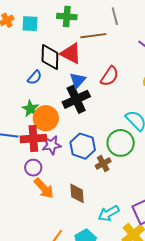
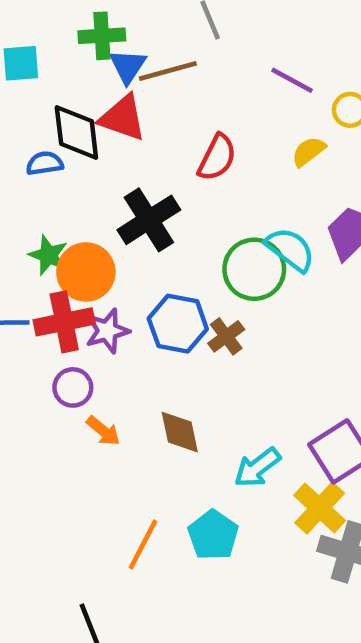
blue semicircle: (35, 77) -> (45, 163), moved, turned -133
blue triangle: (78, 80) -> (128, 66), moved
green circle: (121, 143) -> (254, 269), moved
brown cross: (103, 163) -> (226, 336), moved
orange arrow: (44, 188) -> (103, 431), size x0.7

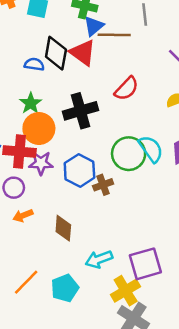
green star: (48, 255) -> (31, 103), moved
orange arrow: (103, 431) -> (23, 216), turned 102

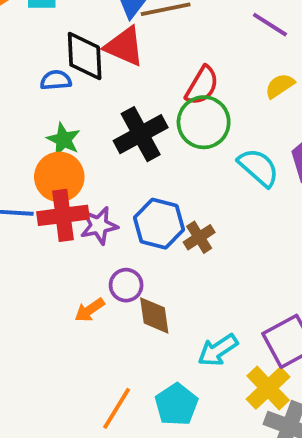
orange circle: (39, 128) -> (59, 177), moved
green circle: (129, 154) -> (204, 122), moved
purple circle: (14, 188) -> (126, 285), moved

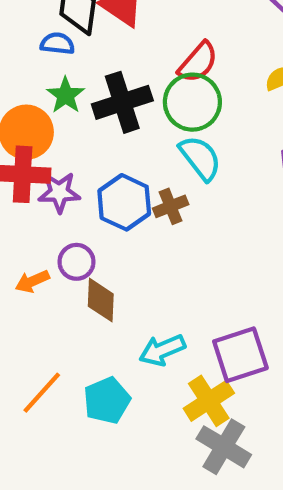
blue semicircle: (56, 80) -> (57, 44), moved
green star: (63, 140) -> (66, 95), moved
cyan semicircle: (258, 167) -> (200, 158), moved
brown cross: (199, 237) -> (171, 206), moved

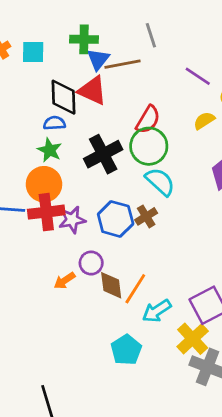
green star: (66, 95) -> (50, 150), moved
orange line: (42, 393) -> (135, 289), moved

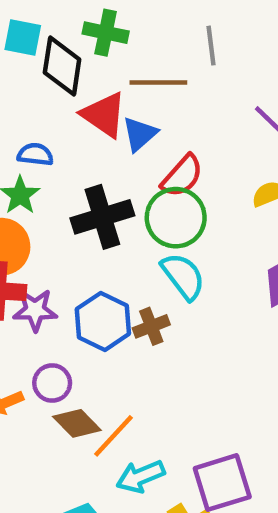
blue triangle: (98, 59) -> (140, 134), moved
black diamond: (63, 97) -> (62, 66), moved
brown diamond: (111, 285) -> (77, 423), turned -48

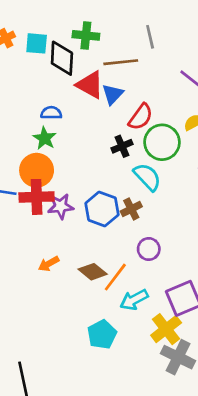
black cross: (102, 217) -> (122, 146), moved, size x0.6
green circle: (176, 218) -> (162, 142), moved
purple circle: (52, 383) -> (149, 249), moved

